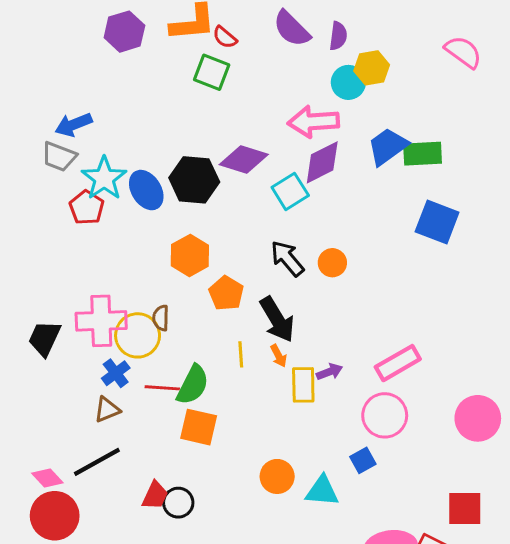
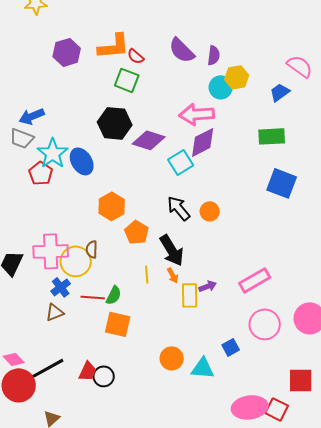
blue trapezoid: (388, 146) -> (280, 92), moved, size x0.7
black hexagon: (194, 180) -> (115, 123), moved
green semicircle: (193, 385) -> (114, 295), size x0.7
pink circle: (385, 415) -> (265, 324), moved
black line: (97, 462) -> (48, 368), moved

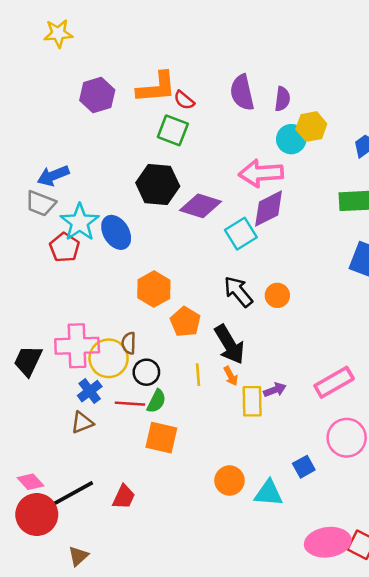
purple semicircle: (182, 50) -> (242, 93), turned 32
black circle: (104, 376) -> (146, 372), moved

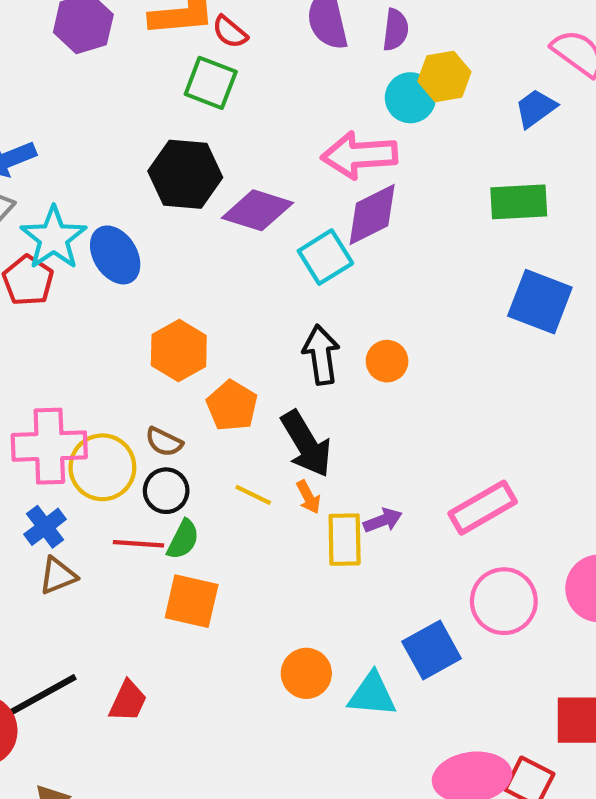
black arrow: (238, 292) -> (321, 355), turned 32
brown semicircle: (129, 343) -> (164, 442), moved, turned -65
yellow line: (198, 375) -> (253, 495), turned -60
blue cross: (90, 391) -> (45, 527), moved
blue square: (304, 467) -> (432, 650), size x1.5

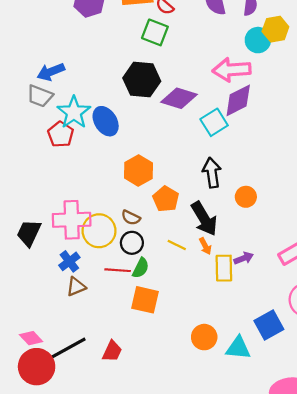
orange circle: (387, 361) -> (246, 197), moved

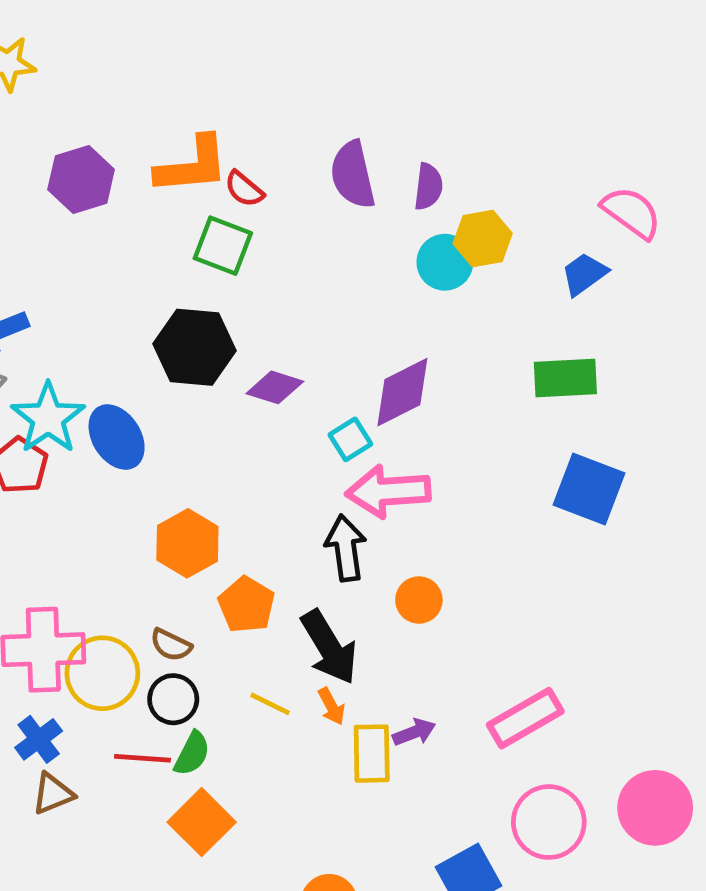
pink arrow: (232, 70) -> (388, 491), moved
purple diamond: (179, 98) -> (275, 387), size x0.7
cyan square: (214, 122) -> (350, 439), size x0.7
orange square: (145, 300) -> (202, 822), turned 32

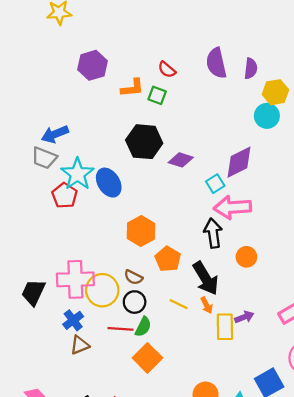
orange L-shape: (192, 165) -> (132, 88), moved, size x0.7
green square: (223, 246) -> (157, 95), size x0.7
cyan circle: (445, 262) -> (267, 116), moved

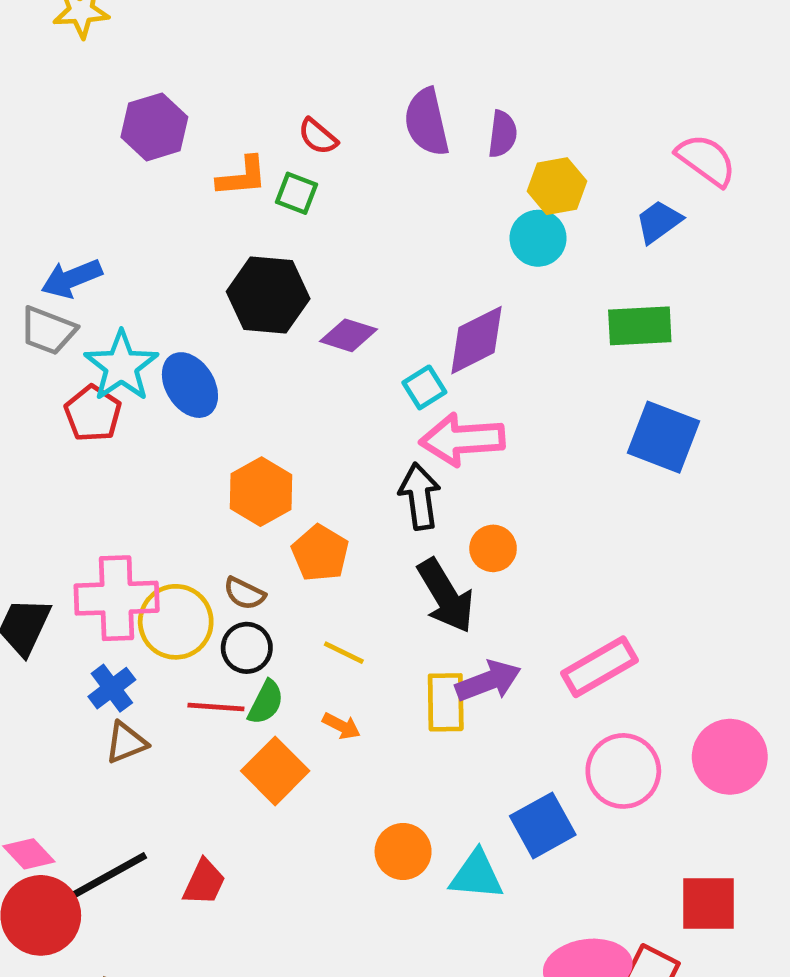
black arrow: (206, 278) -> (446, 596), moved
orange arrow: (207, 305) -> (341, 726), moved, turned -35
purple arrow: (244, 317) -> (488, 681), size x1.5

